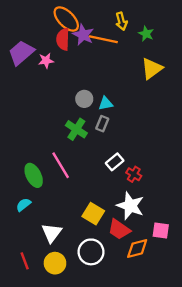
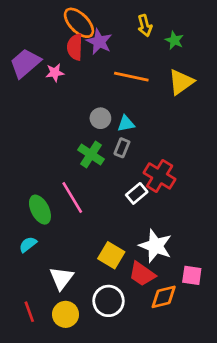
orange line: (103, 39) -> (131, 77), moved
red cross: (134, 174) -> (160, 176), moved, size x1.6

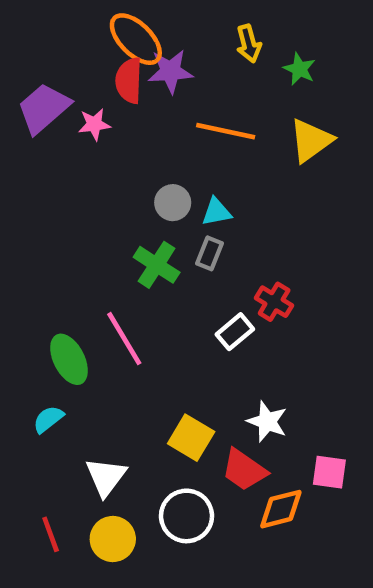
purple star: (99, 42) -> (170, 71), turned -30
red cross: (160, 176) -> (274, 302), size x0.7
white star: (156, 246) -> (267, 421), size x0.7

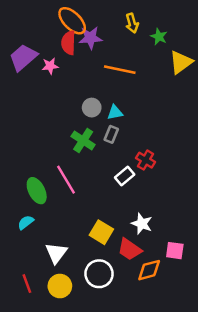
yellow triangle: (311, 140) -> (181, 62), moved

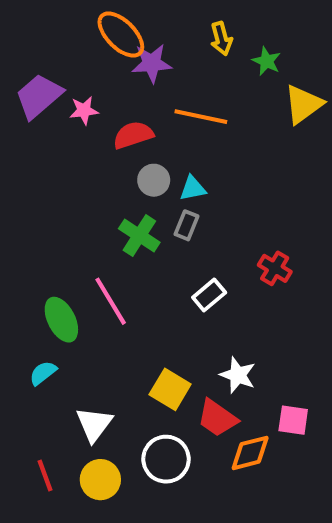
red semicircle: (68, 43) -> (133, 135), moved, turned 70
red cross: (145, 160) -> (275, 268), moved

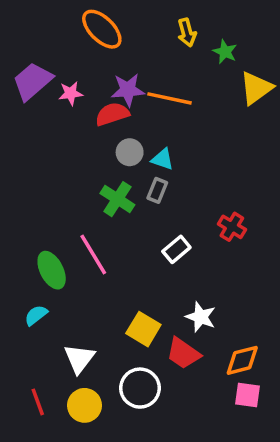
purple star: (152, 63) -> (128, 90), moved
cyan triangle: (193, 188) -> (163, 159), turned 30
pink square: (293, 420) -> (248, 395), moved
orange diamond: (250, 453) -> (242, 360), moved

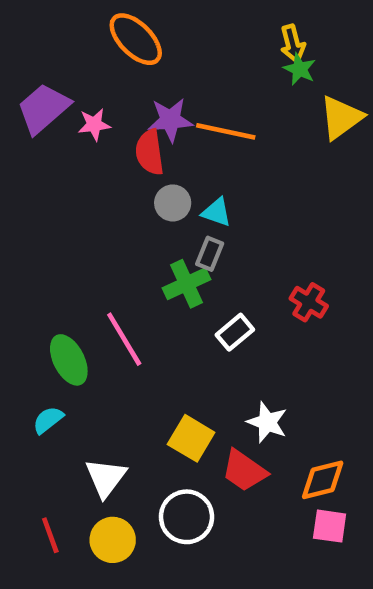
yellow arrow: (187, 33) -> (293, 44), moved
red semicircle: (112, 114) -> (150, 152), turned -80
green cross: (117, 199) -> (186, 284), moved, turned 32

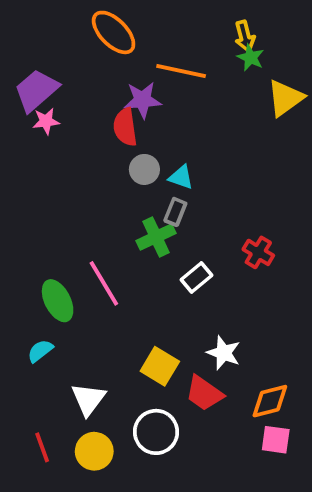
pink star: (94, 125) -> (46, 121), moved
orange line: (226, 131) -> (181, 71), moved

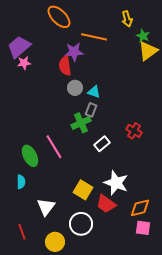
green star: (251, 58) -> (143, 36), moved
cyan semicircle: (40, 351) -> (21, 182), turned 128
white star: (224, 353) -> (116, 183), size x1.4
yellow circle: (94, 451) -> (55, 242), moved

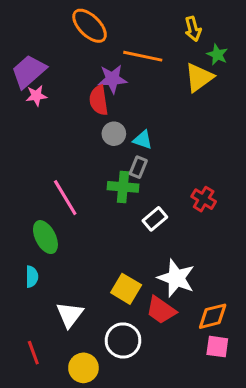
yellow triangle: (148, 51) -> (199, 77), moved
green cross: (81, 123) -> (123, 187), turned 30
pink line: (54, 147) -> (65, 198), moved

